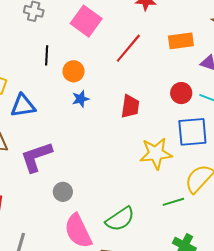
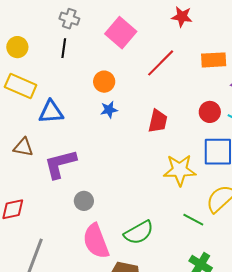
black line: (47, 55) -> (64, 48), moved
green line: (173, 202) -> (193, 220), turned 40

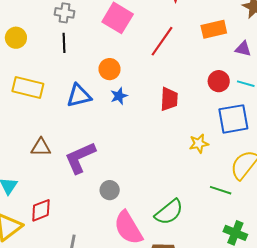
yellow circle: (17, 47) -> (16, 38), moved
blue triangle: (51, 112) -> (79, 96), moved
yellow star: (180, 170) -> (199, 144), size x0.6

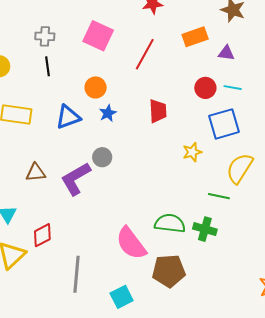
gray circle: (110, 190) -> (102, 157), moved
green semicircle: (169, 212) -> (170, 223), turned -128
green cross: (235, 233) -> (205, 229), moved

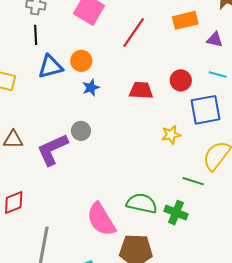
red circle: (205, 88) -> (181, 80), moved
red trapezoid: (158, 111) -> (141, 90), turned -90
blue triangle: (68, 117) -> (50, 67), moved

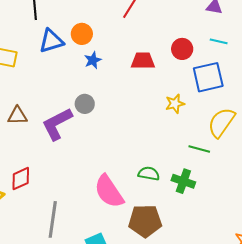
green semicircle: (142, 203) -> (149, 174), size x0.7

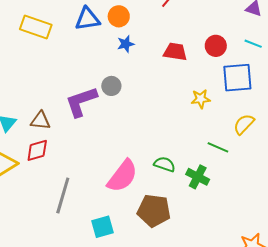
brown triangle: (17, 116) -> (41, 121), moved
yellow semicircle: (221, 122) -> (244, 124), size x0.7
pink semicircle: (109, 191) -> (122, 176), turned -117

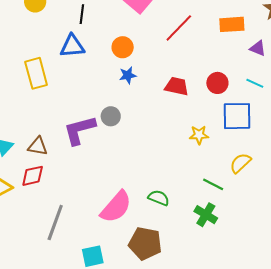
blue triangle: (87, 19) -> (72, 46), moved
yellow rectangle: (36, 27) -> (36, 73), moved, turned 52
green cross: (198, 177) -> (206, 215), moved

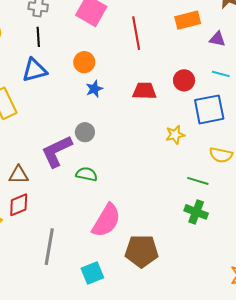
red line: (179, 28) -> (136, 33), turned -44
yellow semicircle: (240, 163) -> (221, 155), turned -115
green semicircle: (159, 198) -> (87, 174), moved

